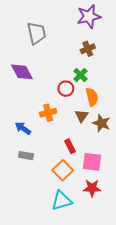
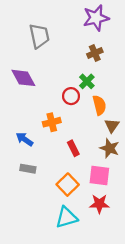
brown triangle: (82, 116) -> (112, 126), moved
brown star: (101, 123) -> (110, 148), moved
red rectangle: (70, 146) -> (73, 148), moved

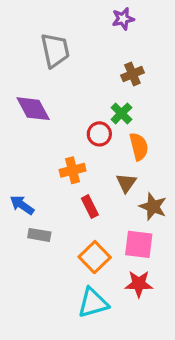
purple star: (96, 18) -> (123, 19), moved, size x0.6
brown triangle: (112, 126) -> (126, 183), moved
blue arrow: (25, 139) -> (22, 205), moved
red rectangle: (73, 148) -> (90, 207), moved

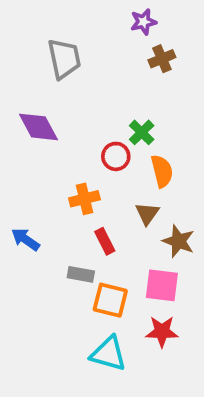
brown cross: (132, 74) -> (162, 59), moved
gray rectangle: (39, 235) -> (81, 274), moved
orange square: (95, 257) -> (110, 300), turned -32
cyan triangle: (93, 303) -> (108, 354), turned 32

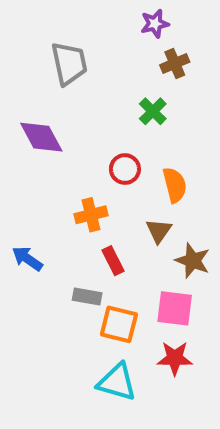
green cross: (142, 132) -> (153, 111), moved

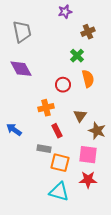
purple star: (155, 24) -> (65, 12), moved
gray trapezoid: (69, 63) -> (22, 32), moved
orange semicircle: (175, 185) -> (88, 79), moved

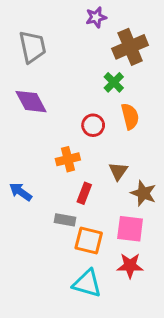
brown cross: (88, 32) -> (130, 47), size x1.6
red rectangle: (57, 131) -> (84, 193), turned 48

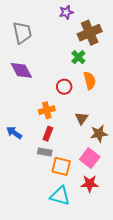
red rectangle: (84, 193) -> (48, 134), moved
brown star: (143, 193) -> (99, 134), turned -30
pink square: (130, 229) -> (90, 158), turned 30

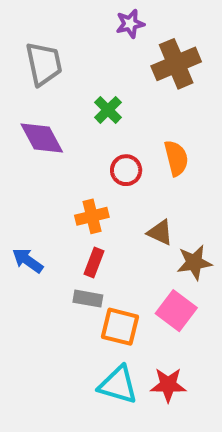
green cross: (78, 57) -> (108, 110), moved
brown triangle: (81, 118) -> (160, 232), turned -40
red star: (90, 184) -> (168, 385), moved

